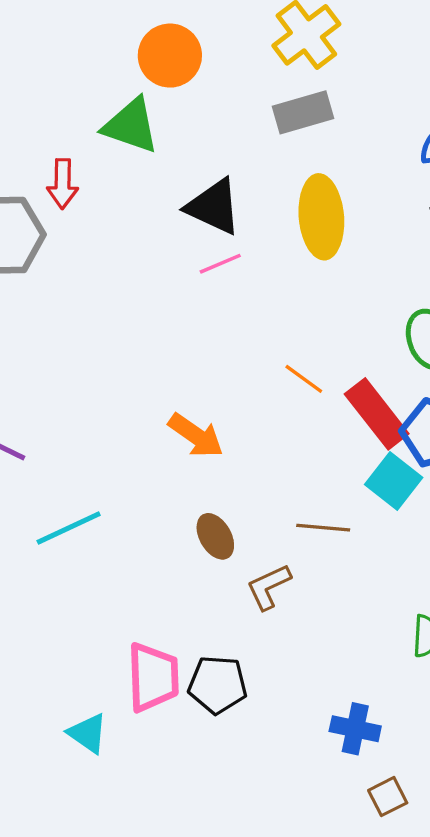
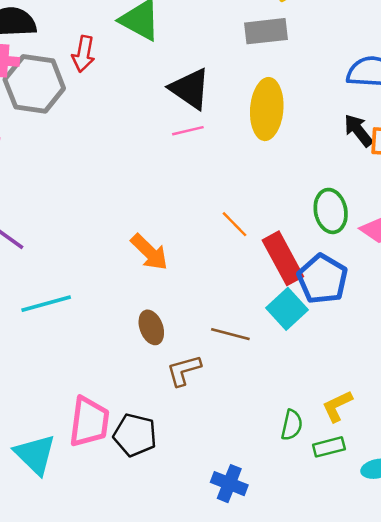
cyan triangle: (88, 733) -> (35, 454), size x1.4

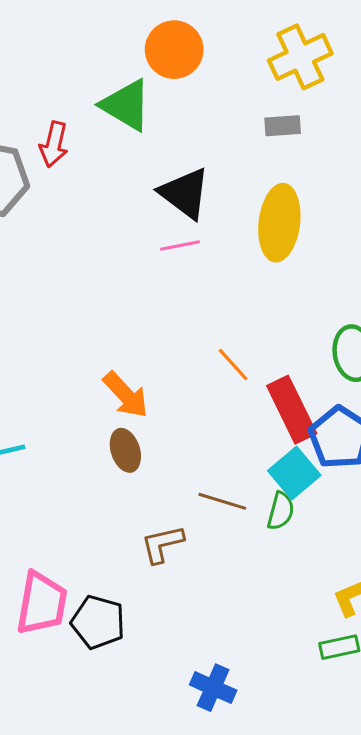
gray rectangle: (266, 31) -> (283, 126), size x0.7
brown ellipse: (151, 327) -> (125, 450), moved
green semicircle: (292, 425) -> (281, 511), moved

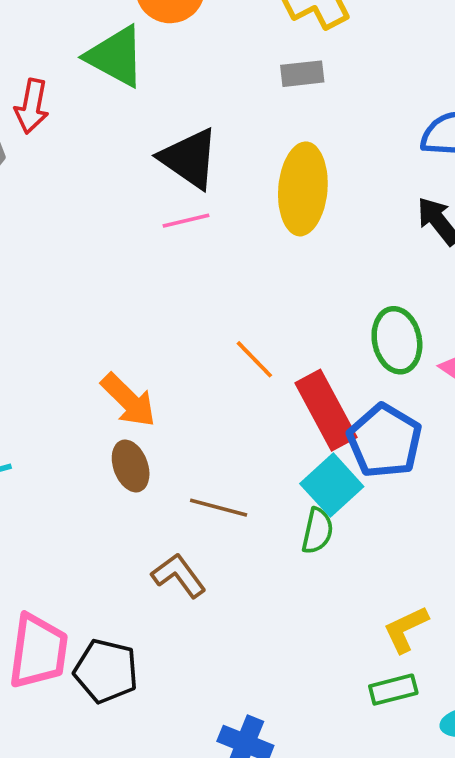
brown line: (222, 501) -> (219, 508), moved
brown L-shape: (162, 544) -> (179, 575), turned 69

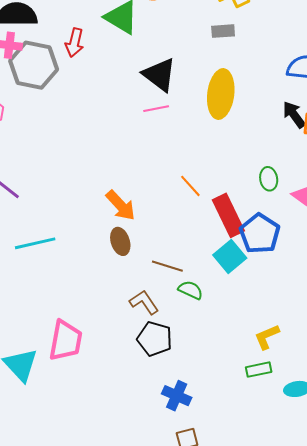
green ellipse: (397, 340) -> (269, 179), size x0.7
green semicircle: (317, 531) -> (191, 290), moved, turned -80
black pentagon: (106, 671) -> (155, 339), moved

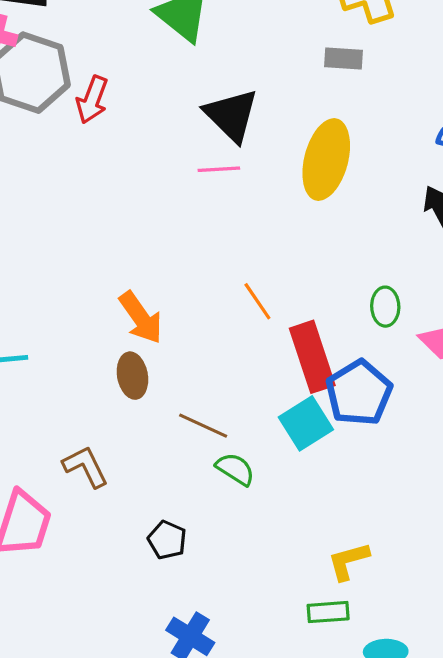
red arrow: (75, 43) -> (92, 100), moved
brown L-shape: (144, 302) -> (86, 467), moved
black pentagon: (155, 339) -> (167, 540), size x0.7

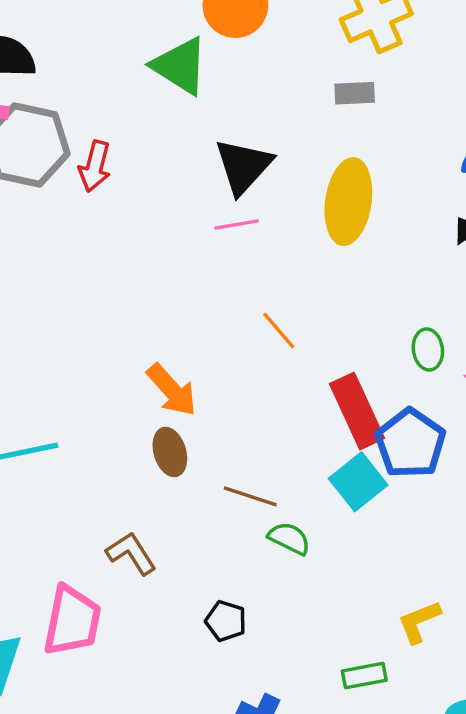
black triangle: (231, 115) -> (243, 166), turned 34
orange line: (257, 301) -> (279, 331), moved
green rectangle: (328, 612) -> (364, 676), moved

